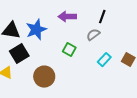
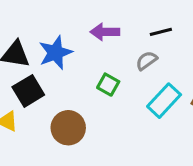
black line: (102, 17) -> (161, 32), turned 56
cyan rectangle: (104, 60) -> (164, 101), size x1.5

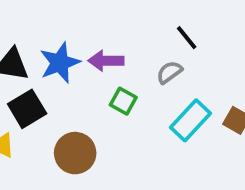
purple arrow: (105, 32) -> (106, 61), moved
black line: (161, 32) -> (187, 38), turned 65

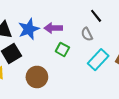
gray semicircle: (169, 72) -> (87, 34), turned -80

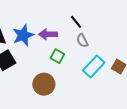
black line: (96, 16) -> (76, 22), moved
brown circle: (37, 77) -> (44, 84), moved

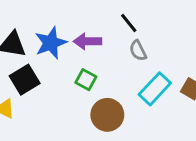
green square: (57, 56) -> (86, 80), moved
brown circle: (44, 84) -> (107, 115), moved

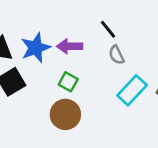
brown circle: (107, 115) -> (65, 114), moved

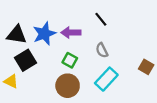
gray semicircle: (116, 55) -> (102, 50), moved
cyan rectangle: (132, 90) -> (106, 79), moved

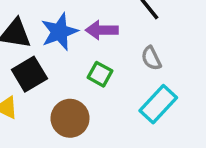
brown circle: (68, 86) -> (70, 118), moved

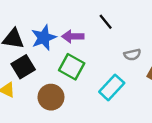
gray semicircle: (151, 58) -> (132, 55), moved, turned -77
green square: (100, 74) -> (72, 67), size x1.5

